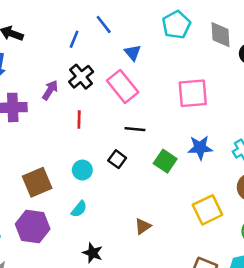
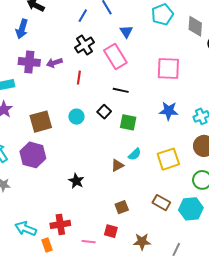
purple arrow: (50, 90) -> (54, 63), moved, turned -147
green square: (165, 161) -> (128, 122), moved, turned -30
cyan semicircle: (79, 209) -> (135, 154), moved

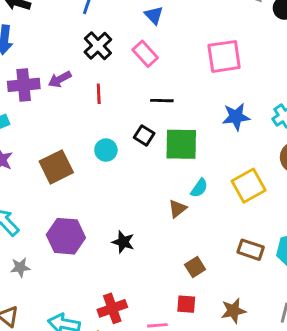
pink rectangle: (115, 57) -> (145, 54), size x0.7
green square: (128, 122) -> (181, 144), size x1.4
purple hexagon: (33, 155) -> (66, 236), moved

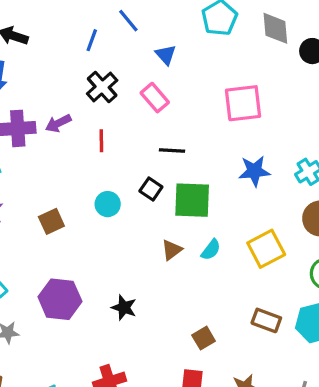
brown square: (56, 167) -> (51, 221), size x0.7
brown triangle: (177, 209) -> (172, 250), moved

